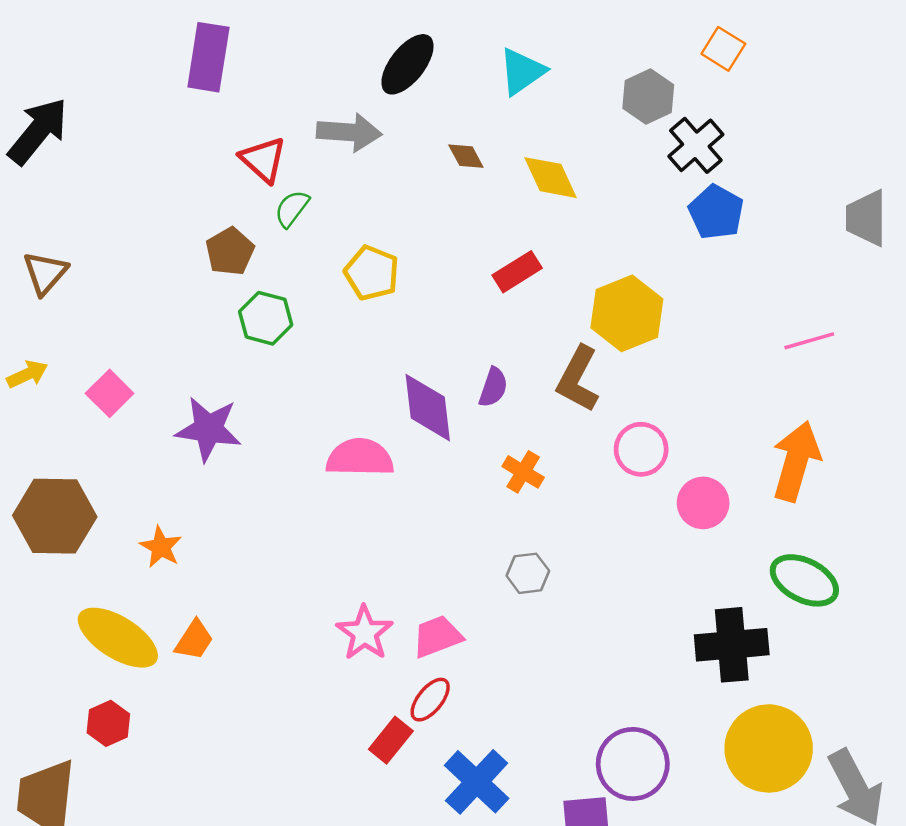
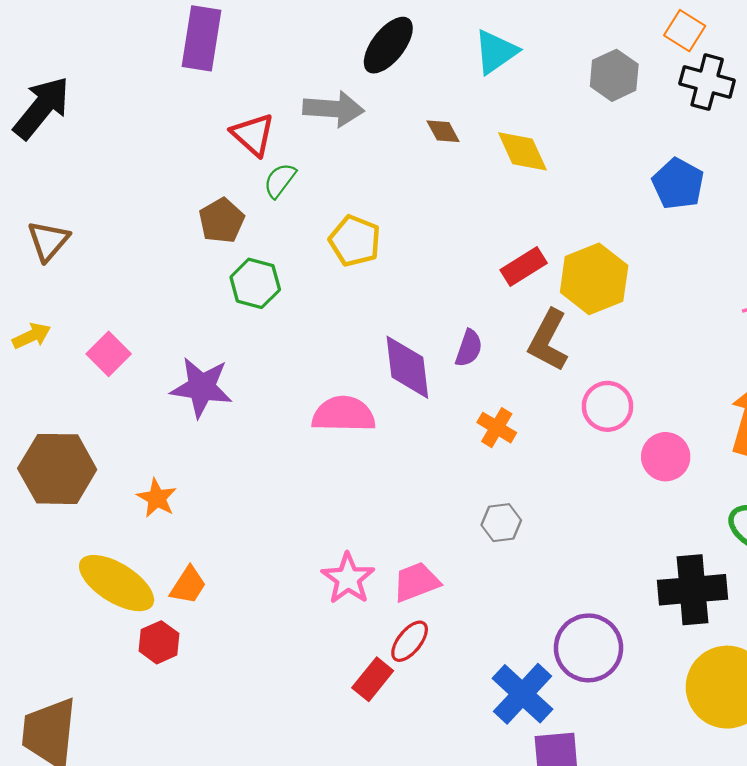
black cross: (696, 145) -> (707, 82), moved, turned -34
red rectangle: (517, 272) -> (524, 267), moved
red hexagon: (108, 723) -> (159, 642), moved
purple circle: (633, 764) -> (588, 648), moved
blue cross: (477, 782) -> (522, 694), moved

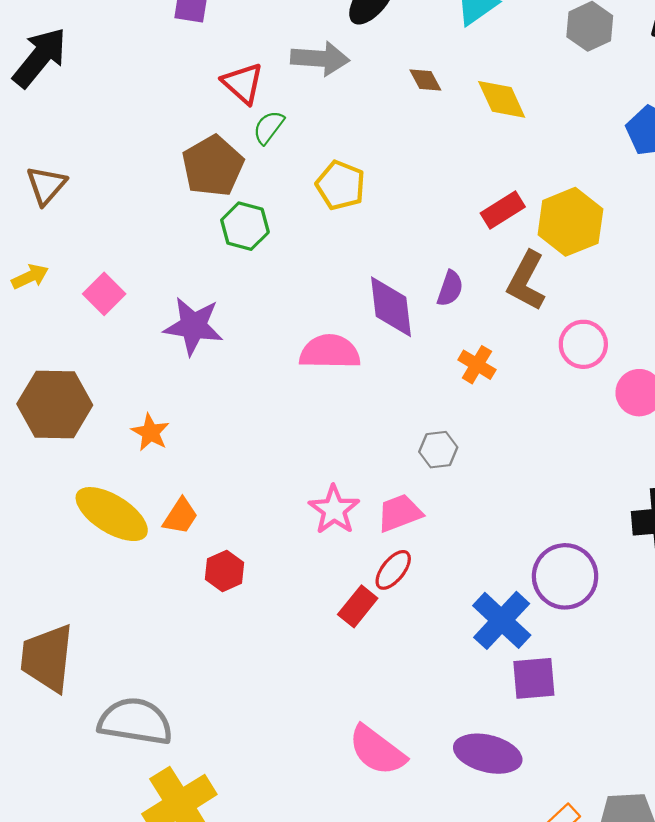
brown pentagon: (222, 221) -> (213, 166), size x1.4
gray hexagon: (501, 523) -> (438, 450), moved
red hexagon: (159, 642) -> (225, 571), moved

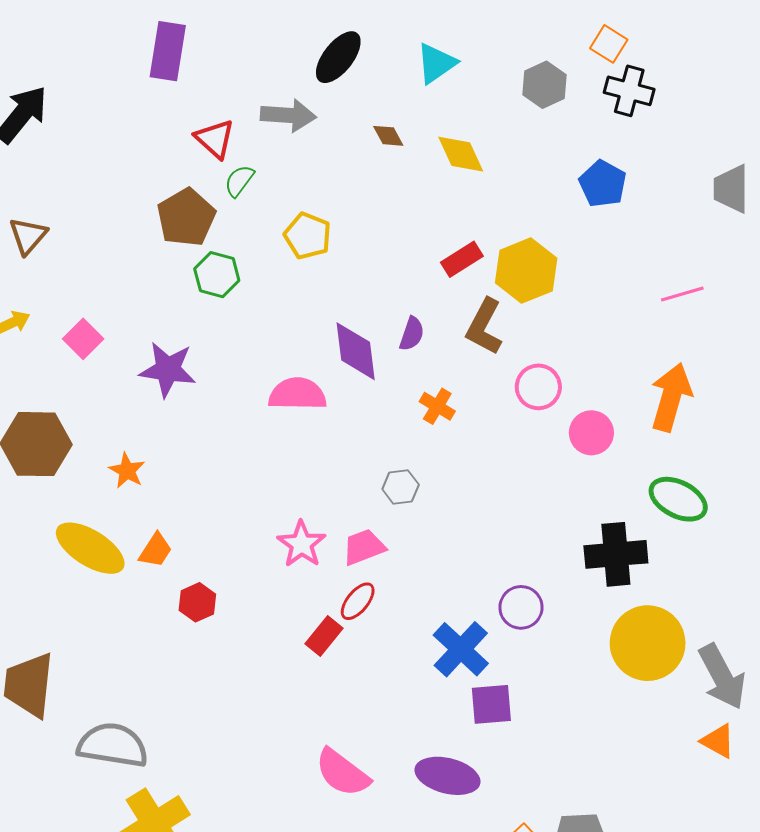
purple circle: (565, 576) -> (521, 607), size x0.7

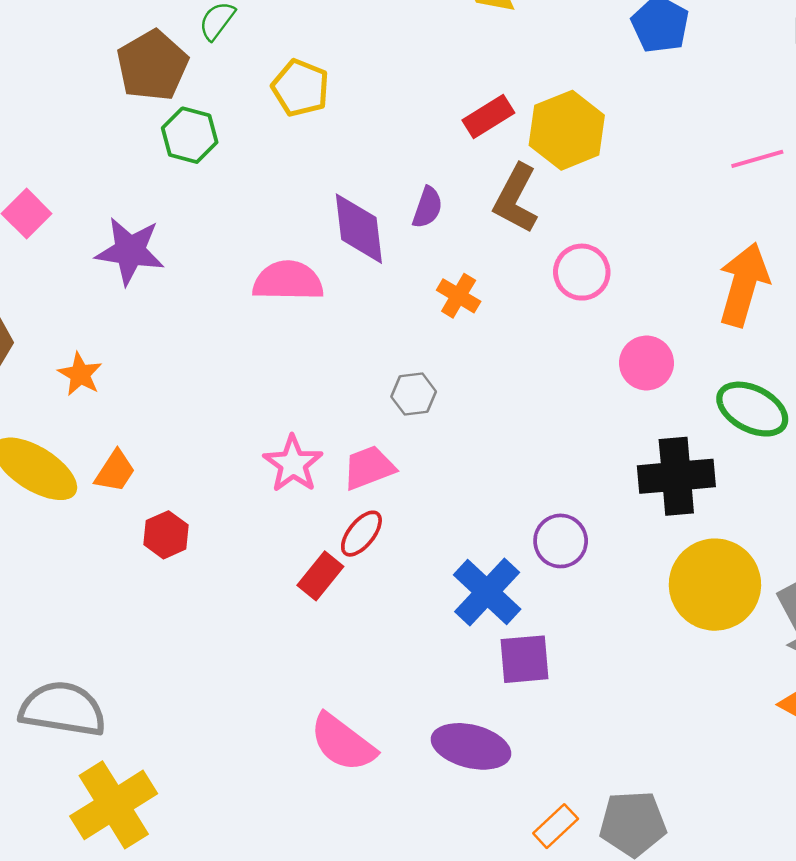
pink circle: (591, 433) -> (646, 363), moved

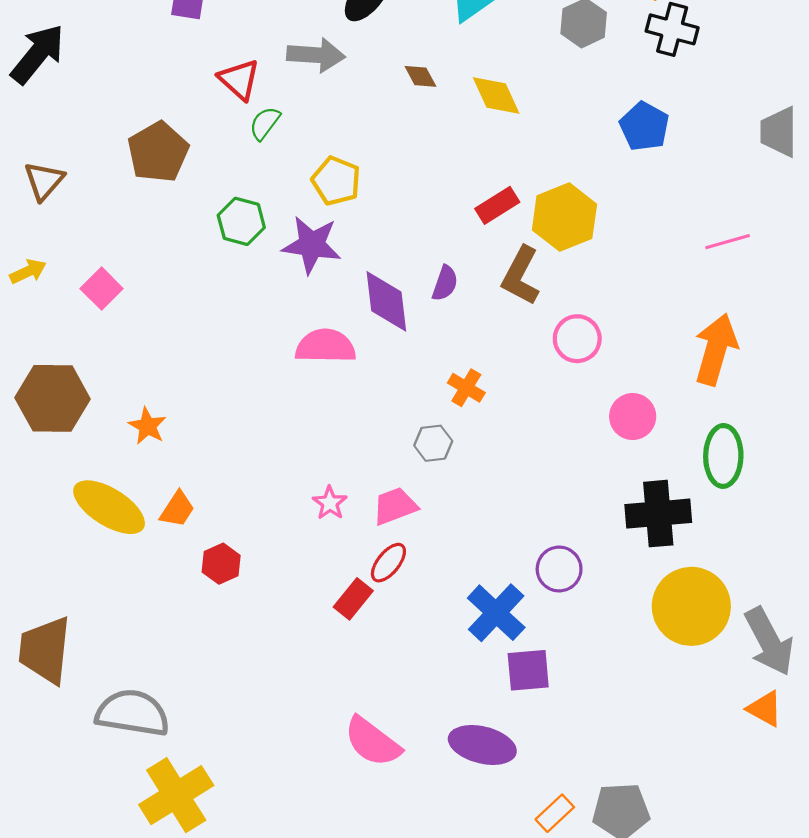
brown pentagon: (152, 65) -> (158, 152), moved
purple star: (130, 251) -> (312, 245), moved
orange cross: (459, 296) -> (466, 388), moved
green ellipse: (752, 409) -> (723, 456), turned 64
pink star: (293, 464) -> (330, 503), size x0.7

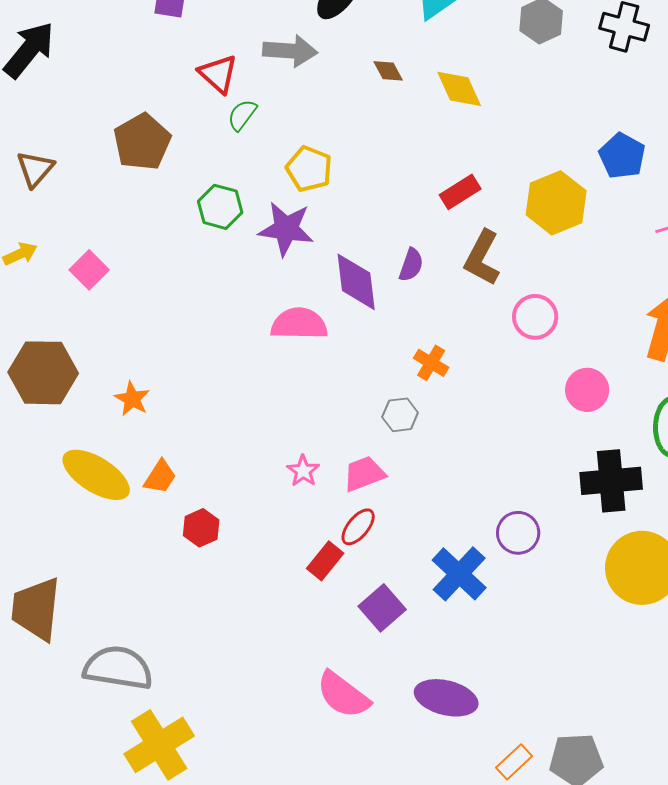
blue pentagon: (644, 126) -> (622, 156), moved
yellow hexagon: (564, 217) -> (556, 203), moved
purple square: (528, 670) -> (382, 608), moved, turned -36

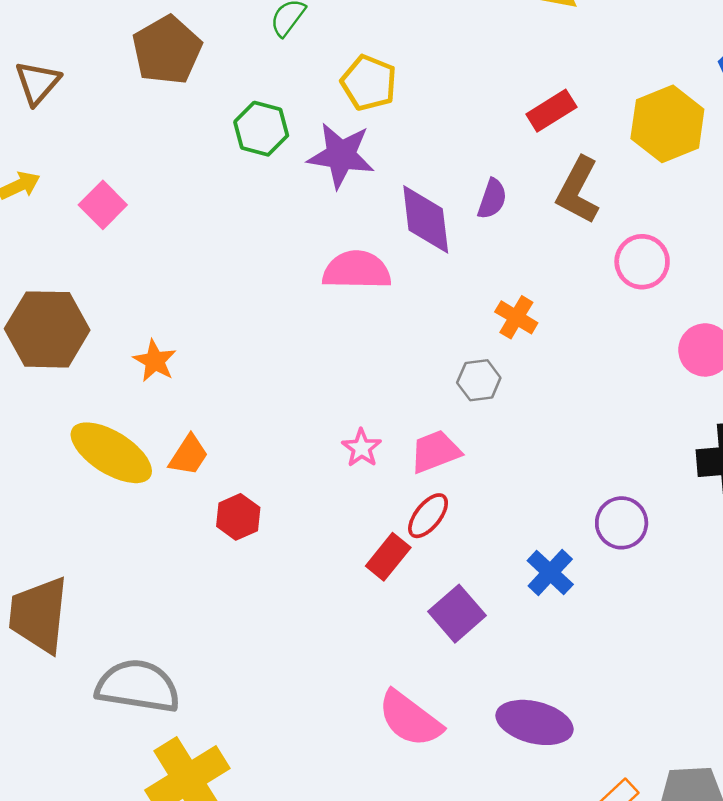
blue cross: (459, 574) -> (550, 572), size x0.7

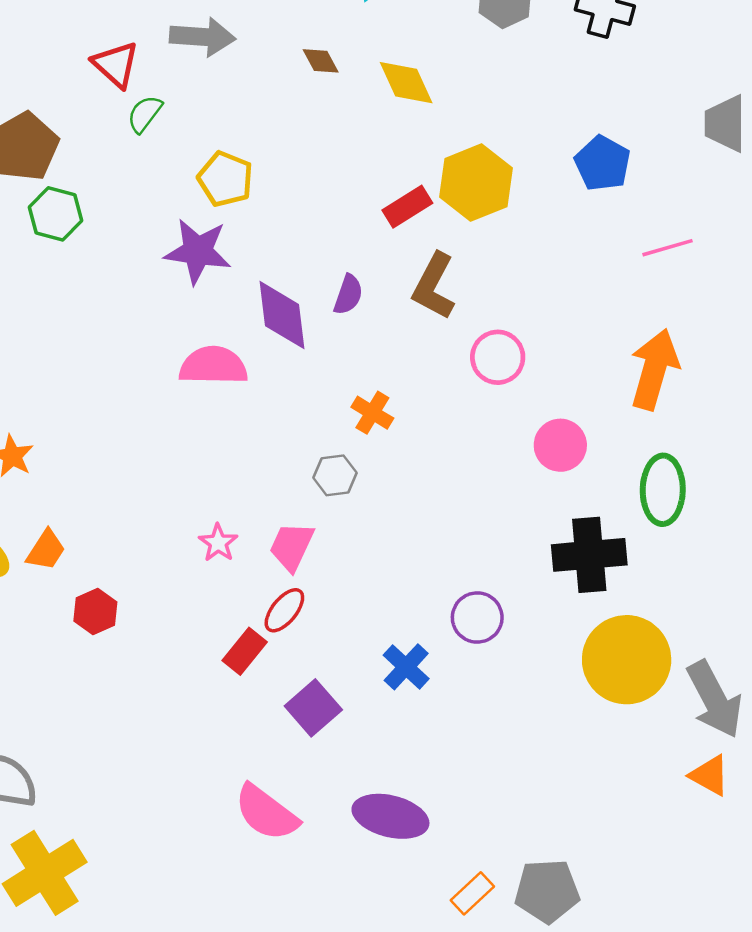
yellow hexagon: (667, 124) -> (476, 183), moved
green hexagon: (261, 129) -> (56, 214), moved
pink trapezoid: (435, 452) -> (292, 546), turned -44

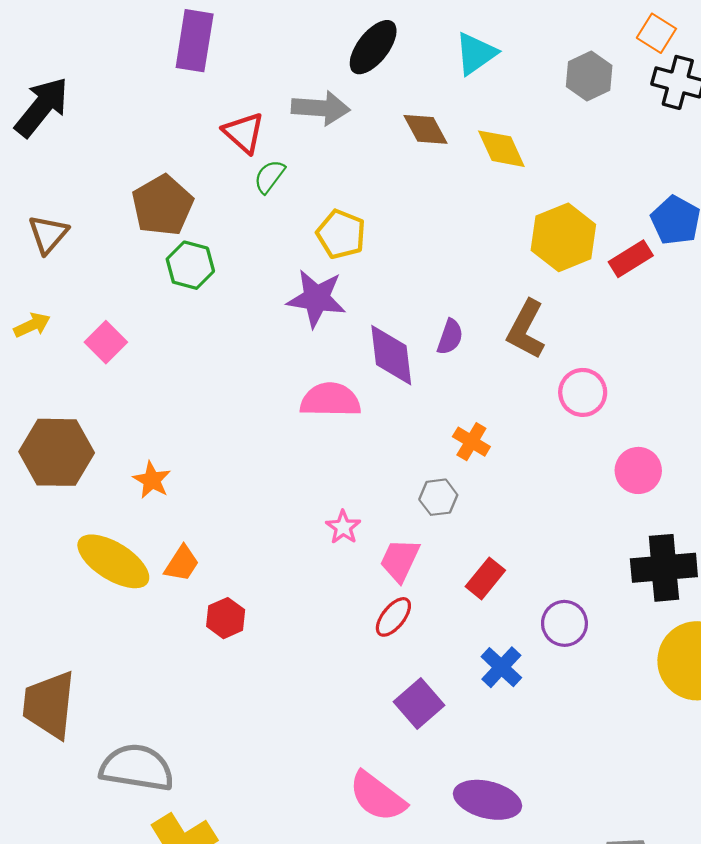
brown diamond: (321, 61) -> (425, 129), size x1.4
red rectangle: (407, 207) -> (631, 259), moved
pink star: (218, 543) -> (343, 527), moved
red rectangle: (245, 651) -> (485, 578), moved

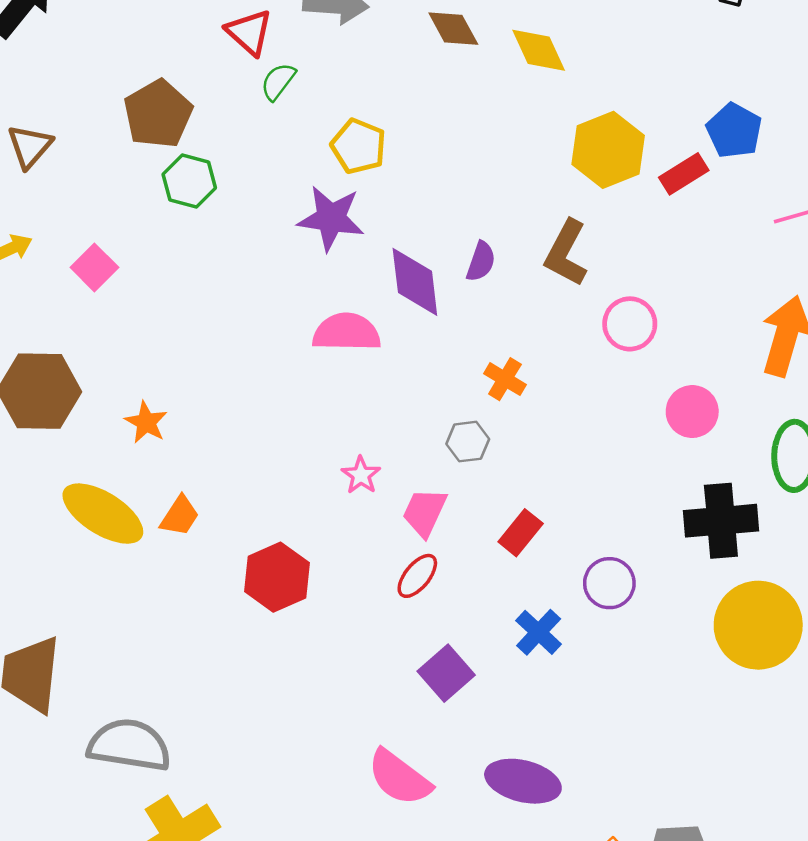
red hexagon: (226, 618) -> (277, 577), moved, size x1.5

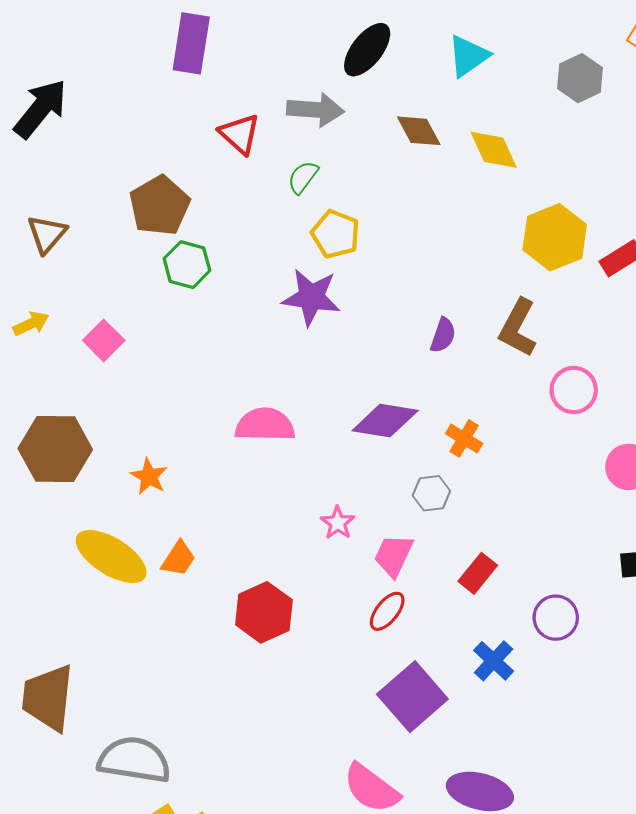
green semicircle: (278, 81) -> (303, 177), moved
purple diamond: (415, 282) -> (385, 421), moved, turned -74
pink semicircle: (347, 332) -> (265, 425), moved
purple square: (446, 673) -> (412, 697), size x1.4

